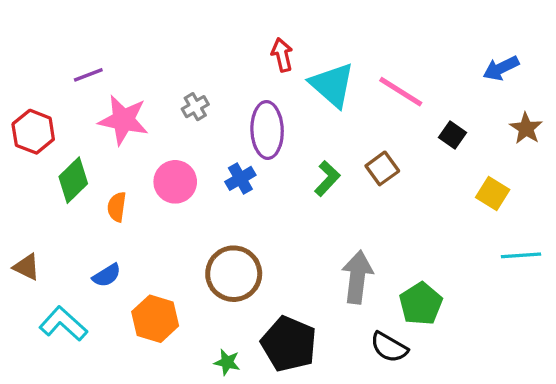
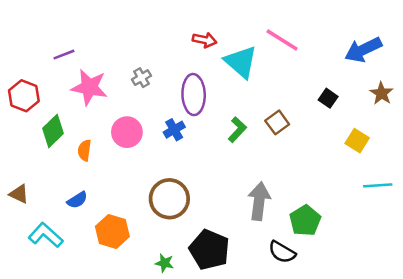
red arrow: (282, 55) -> (204, 40), turned 115
blue arrow: (501, 68) -> (363, 50), size x1.4
pink line: (401, 92) -> (282, 40), moved

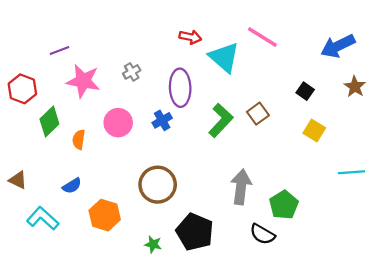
green L-shape: (237, 130) -> (221, 120), size x1.4
yellow square: (357, 141) -> (314, 131), moved

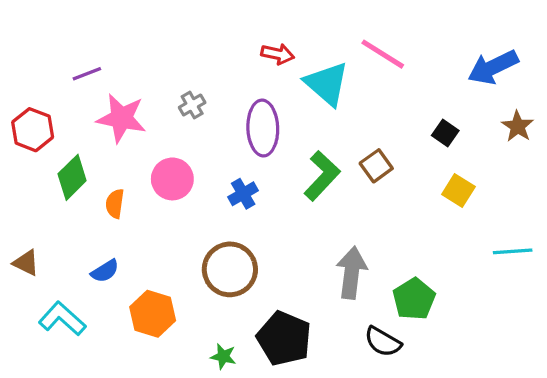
blue cross: (162, 120) -> (243, 194), moved

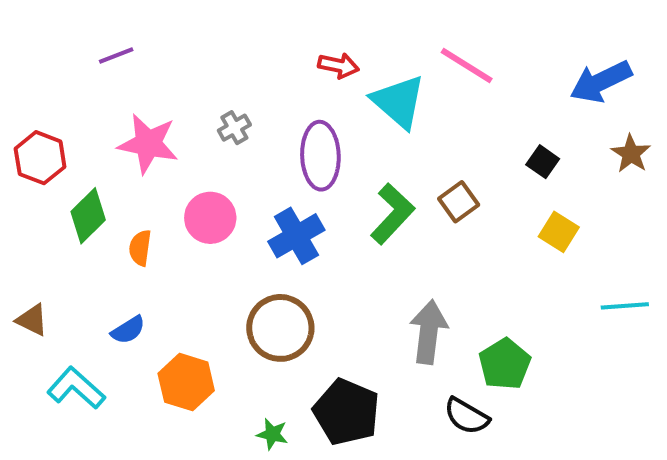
purple line: (87, 74) -> (116, 56), moved
blue cross: (243, 194) -> (296, 236), size x1.5

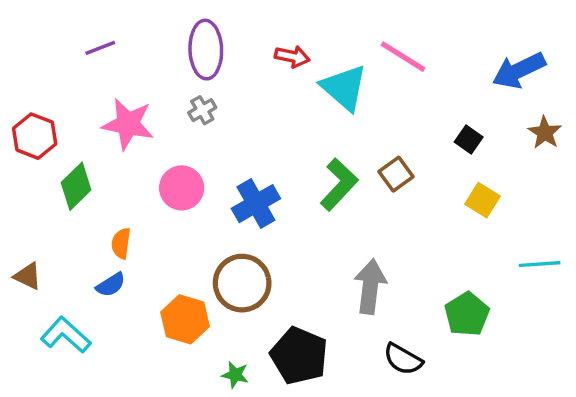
purple ellipse: (320, 156) -> (206, 50), moved
orange semicircle: (140, 248) -> (121, 243), moved
green pentagon: (505, 364) -> (467, 314), moved
orange hexagon: (186, 382) -> (185, 319), moved

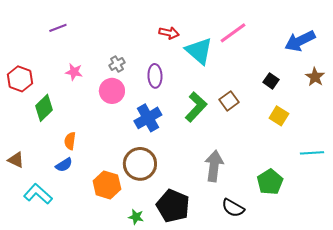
purple ellipse: (206, 50) -> (155, 76), moved, size x0.7
pink line: (403, 57) -> (233, 33), turned -68
pink star: (128, 124) -> (74, 72), size x0.6
pink circle: (182, 188) -> (112, 91), moved

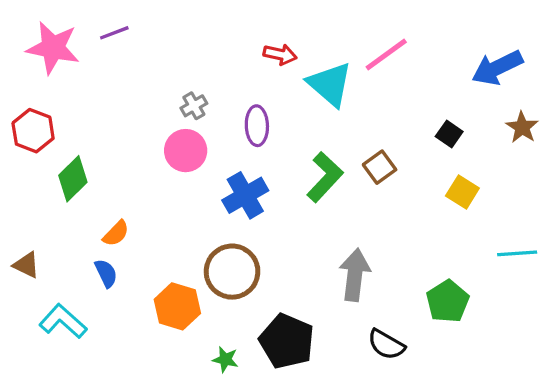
purple line: (58, 28) -> (114, 33), moved
pink star: (74, 72) -> (53, 48), moved, size x1.8
orange semicircle: (70, 141) -> (116, 233), turned -144
blue semicircle: (64, 165) -> (106, 273), turned -84

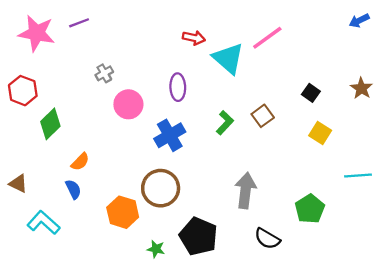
blue arrow: (497, 68) -> (359, 21), moved, size x0.6
gray cross: (194, 106) -> (104, 73), moved
green L-shape: (325, 177) -> (225, 123), size x0.7

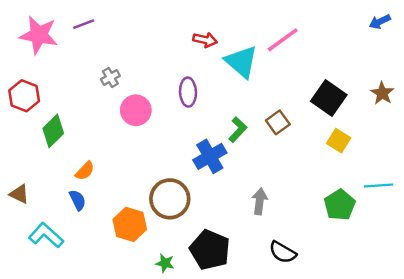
black square: (311, 93) -> (329, 98), size x1.8
blue cross: (170, 135) -> (210, 156), moved
gray arrow: (245, 190) -> (260, 201), size x0.7
green pentagon: (310, 209) -> (340, 205), moved

